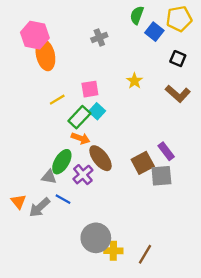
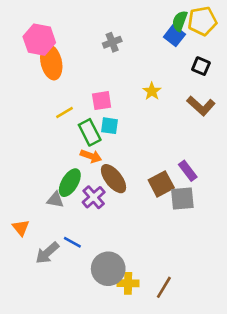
green semicircle: (137, 15) -> (180, 21), moved
cyan square: (97, 111) -> (110, 126), turned -35
green rectangle: (79, 117) -> (90, 132), turned -70
blue line: (63, 199) -> (72, 242), moved
gray arrow: (40, 207) -> (47, 253), moved

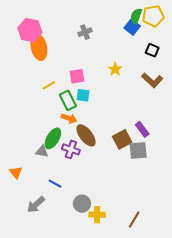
purple cross: (94, 197) -> (71, 149), turned -30
gray arrow: (47, 253) -> (36, 205), moved
gray circle: (108, 269) -> (82, 204), size x0.7
brown line: (164, 287) -> (134, 220), moved

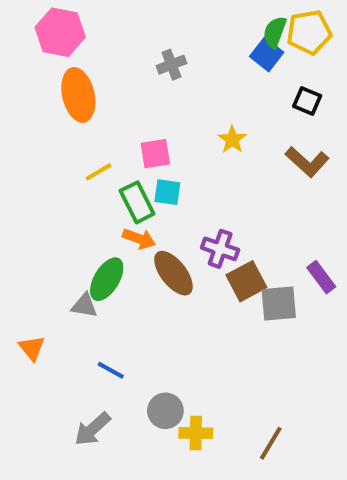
pink hexagon: (30, 30) -> (60, 32), moved
purple rectangle: (142, 129) -> (321, 277), moved
purple cross: (71, 149) -> (220, 249), moved
gray arrow: (36, 205) -> (93, 429), moved

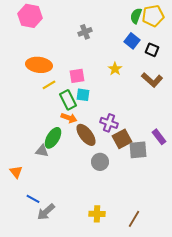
blue square: (267, 54) -> (132, 41), moved
orange ellipse: (78, 95) -> (39, 65), moved, turned -70
blue line: (111, 370) -> (33, 199), moved
gray circle: (165, 411) -> (100, 162), moved

